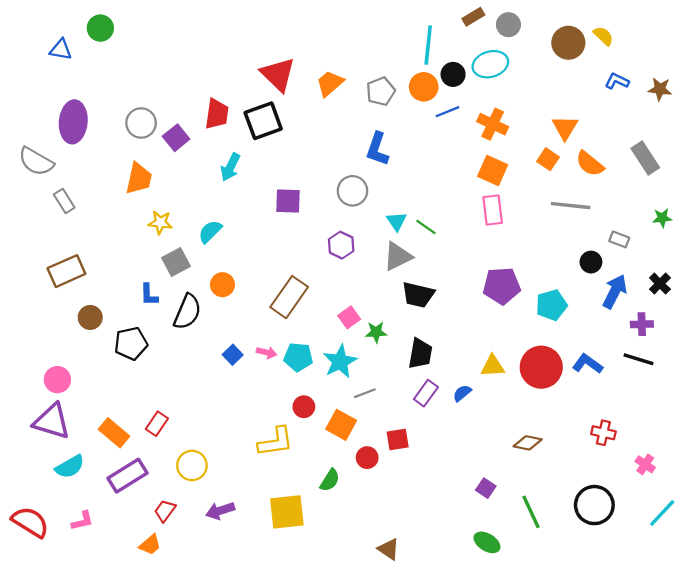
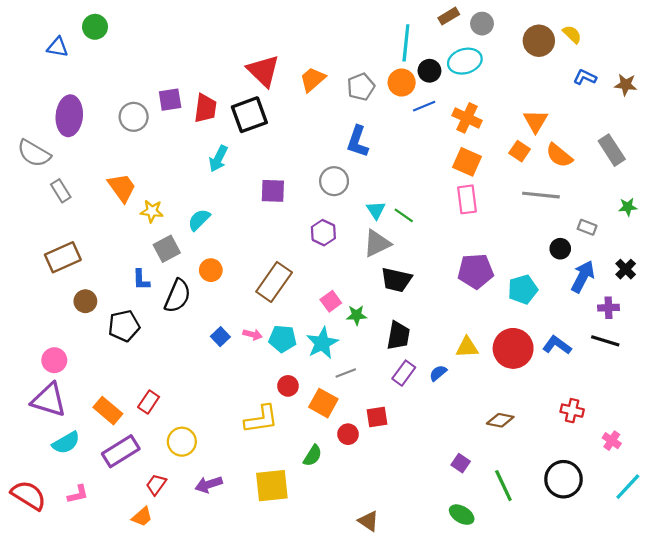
purple square: (176, 138) -> (170, 100), moved, turned 30
orange trapezoid: (139, 178) -> (122, 188), moved, turned -48

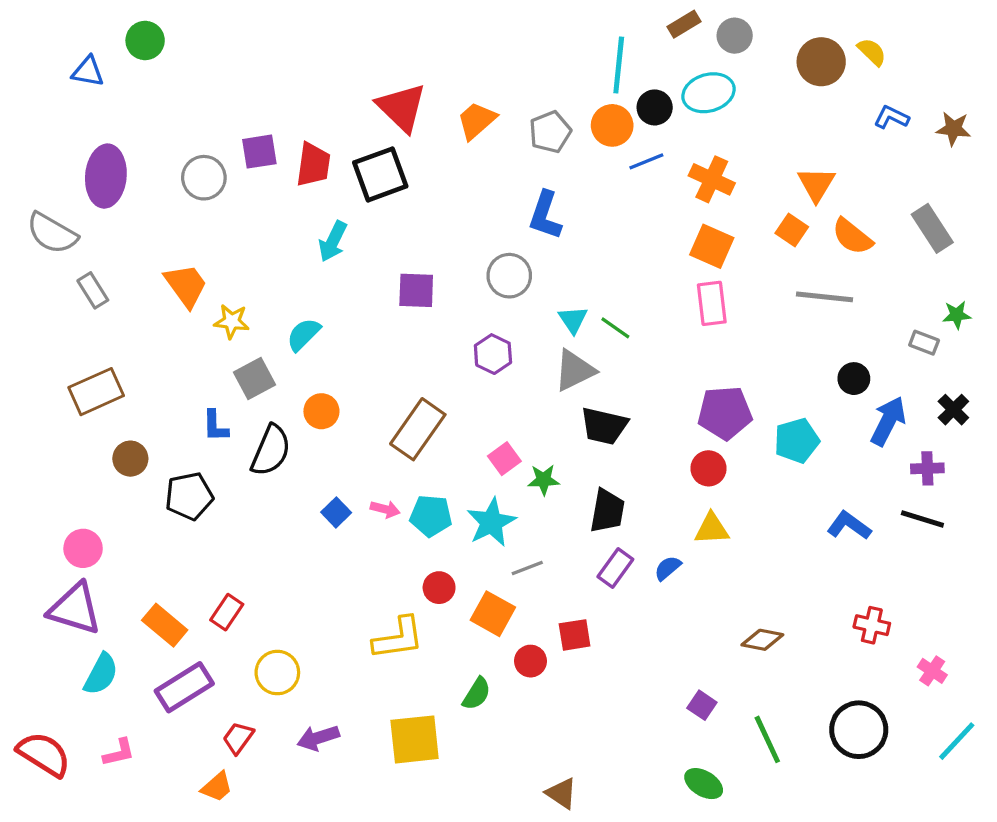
gray rectangle: (587, 227) -> (924, 343), moved
red circle: (513, 348) -> (709, 468), moved, size x0.6
cyan semicircle: (66, 443) -> (101, 674), turned -32

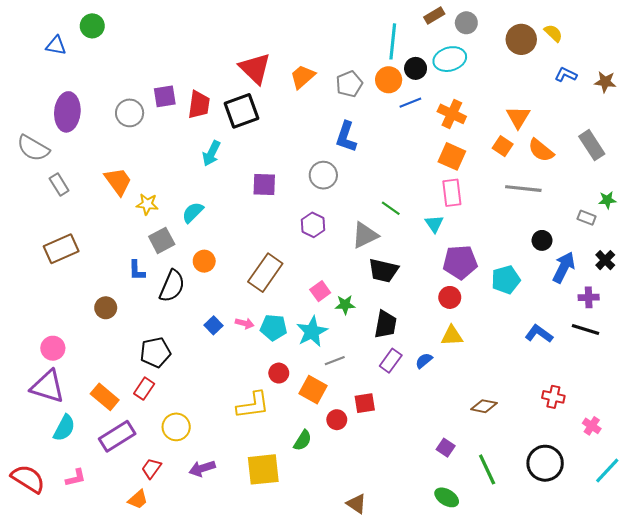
cyan triangle: (573, 320) -> (434, 224), moved
brown circle: (130, 459) -> (106, 308), moved
black pentagon: (189, 496) -> (155, 352), moved

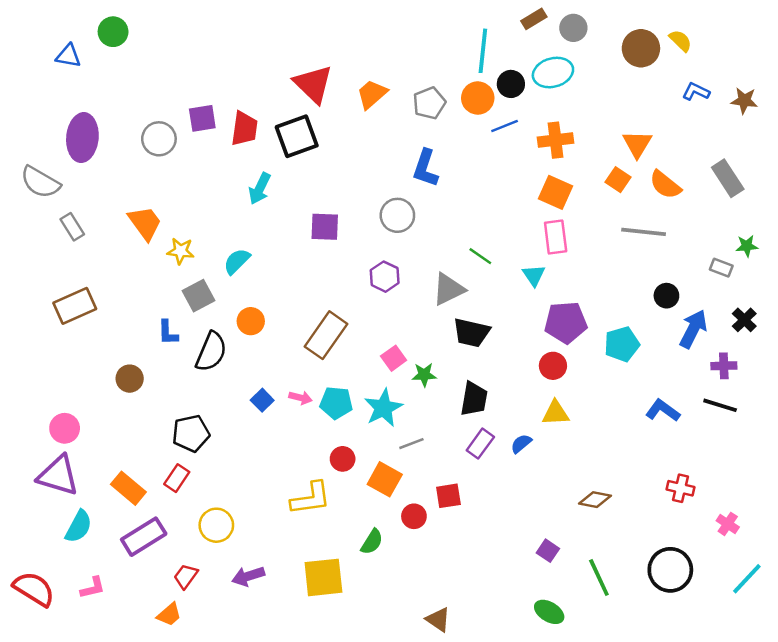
orange cross: (452, 114) -> (556, 140), turned -32

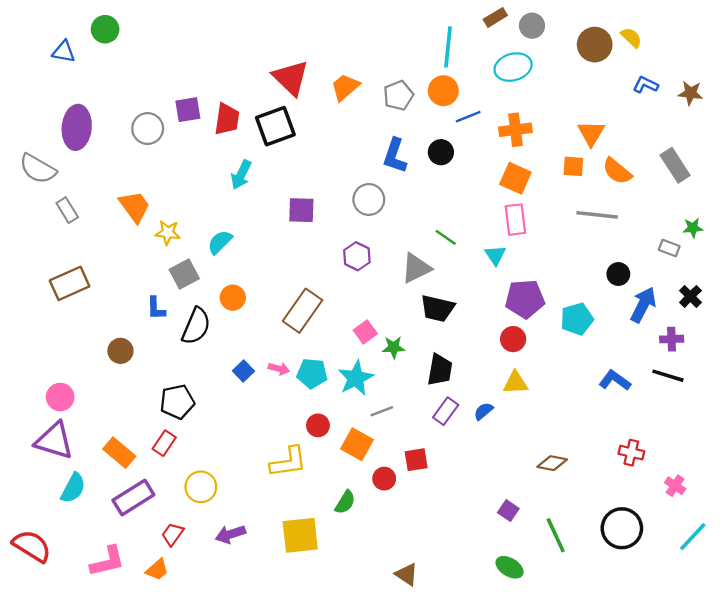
black circle: (511, 84) -> (441, 152), moved
orange square: (618, 180) -> (573, 166), turned -30
pink L-shape: (93, 588) -> (107, 561), moved, size x1.5

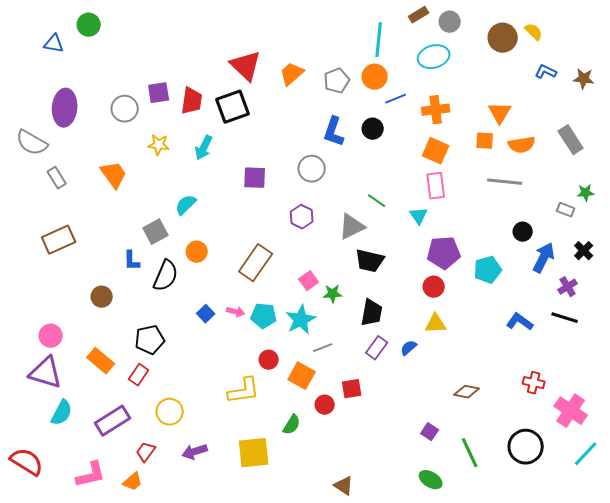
orange semicircle: (617, 171) -> (522, 145), turned -48
yellow star: (168, 233) -> (159, 145), moved
purple cross: (672, 339) -> (568, 287), turned -30
orange rectangle: (119, 453) -> (101, 361), moved
pink cross: (675, 486) -> (571, 411), size x1.8

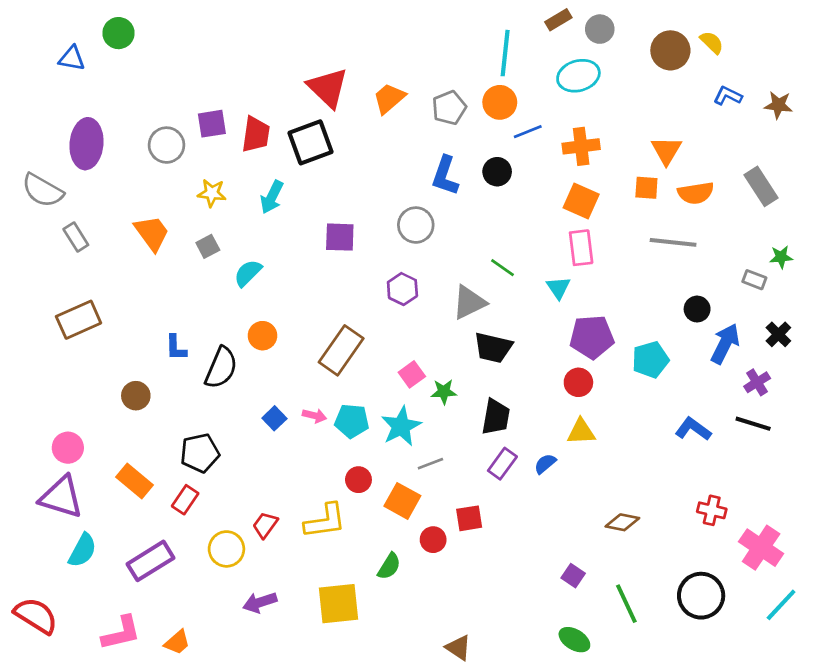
gray square: (156, 232) -> (208, 246), moved, size x0.7
red trapezoid: (146, 452) -> (265, 525), moved

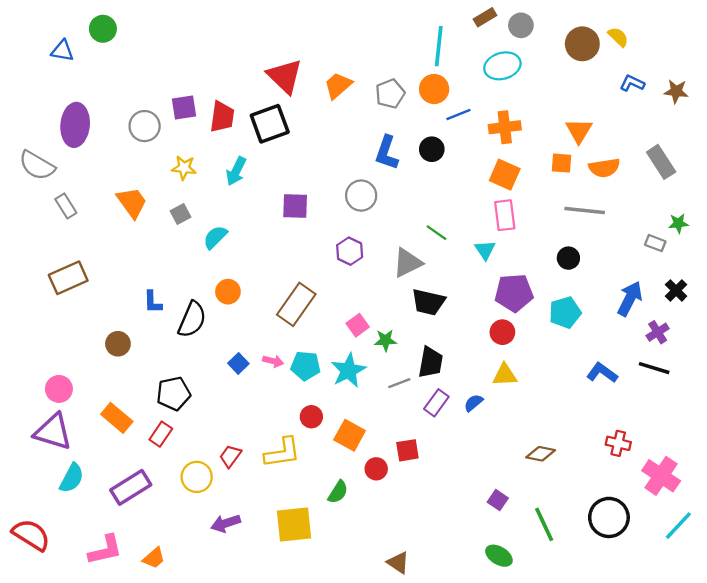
black circle: (697, 309) -> (568, 258), moved
gray line: (430, 464) -> (399, 383), moved

